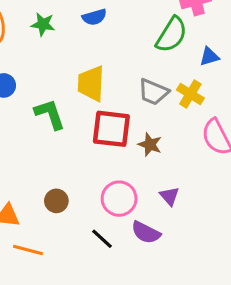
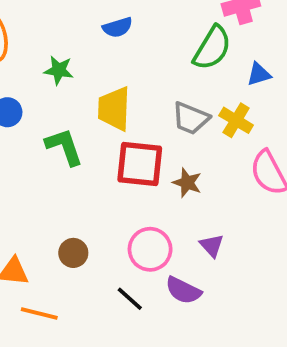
green star: (43, 24) -> (59, 70), moved

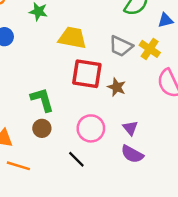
yellow trapezoid: (114, 109) -> (72, 38), turned 96
green L-shape: (64, 147) -> (42, 100), moved
purple semicircle: (183, 290) -> (132, 154), moved

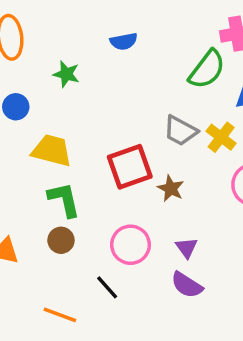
yellow trapezoid: (72, 38) -> (52, 151), moved
red square: (87, 74) -> (130, 167), turned -32
orange line: (18, 166) -> (60, 315), moved

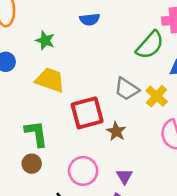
yellow trapezoid: (52, 151) -> (50, 80), moved

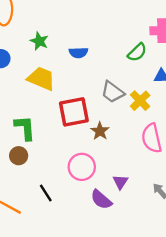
blue semicircle: (90, 19) -> (78, 53), moved
green semicircle: (150, 45) -> (137, 52), size x0.7
pink circle: (83, 171) -> (82, 167), moved
purple triangle: (125, 176) -> (120, 182), moved

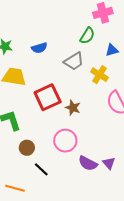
gray trapezoid: (113, 92) -> (74, 61), moved, turned -55
brown circle: (19, 156) -> (27, 148), moved
purple triangle: (120, 182) -> (109, 163), moved

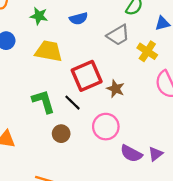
purple triangle: (109, 163) -> (156, 154), turned 32
black line: (41, 169) -> (73, 103), moved

